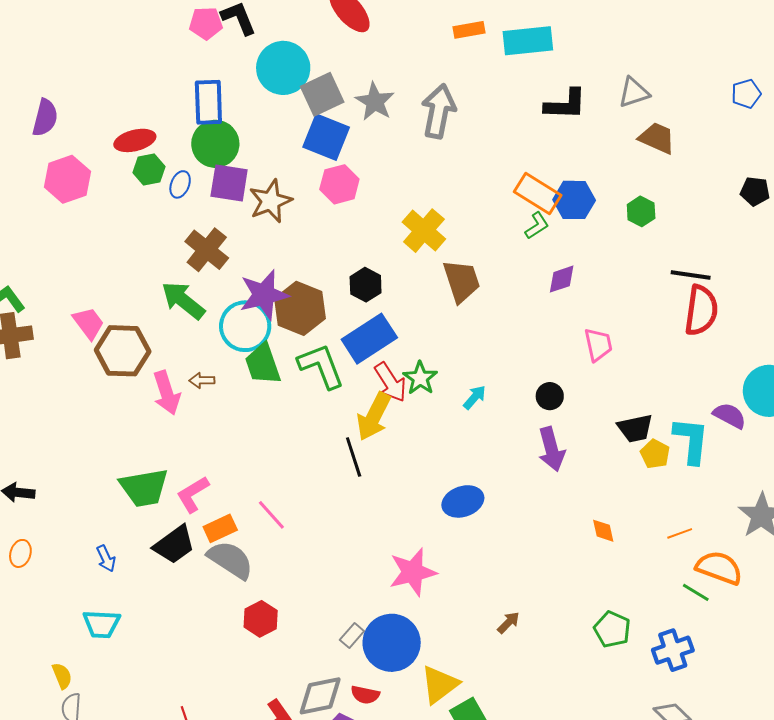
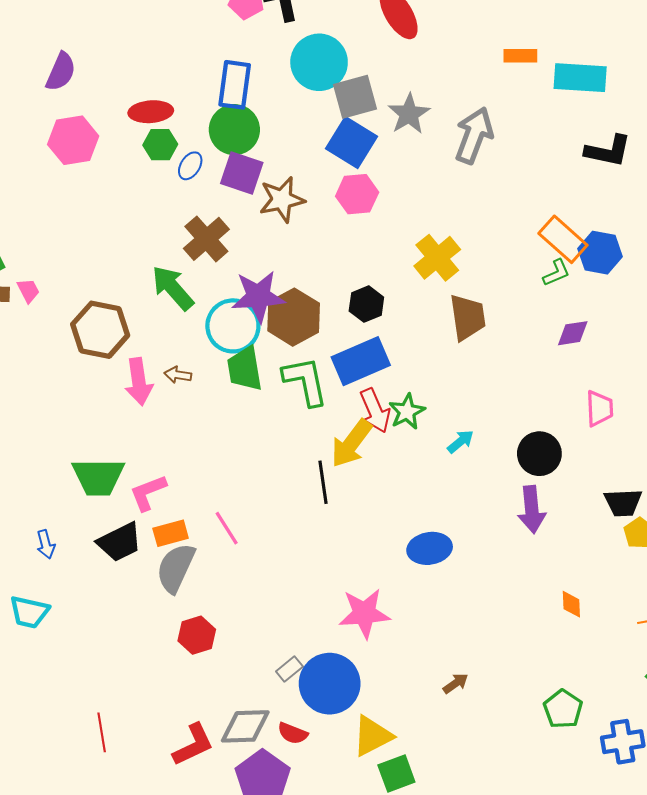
pink trapezoid: (89, 323) -> (28, 291), moved, size x0.7
black circle: (550, 396) -> (539, 454), size x1.5
gray semicircle: (230, 560) -> (176, 568), turned -108

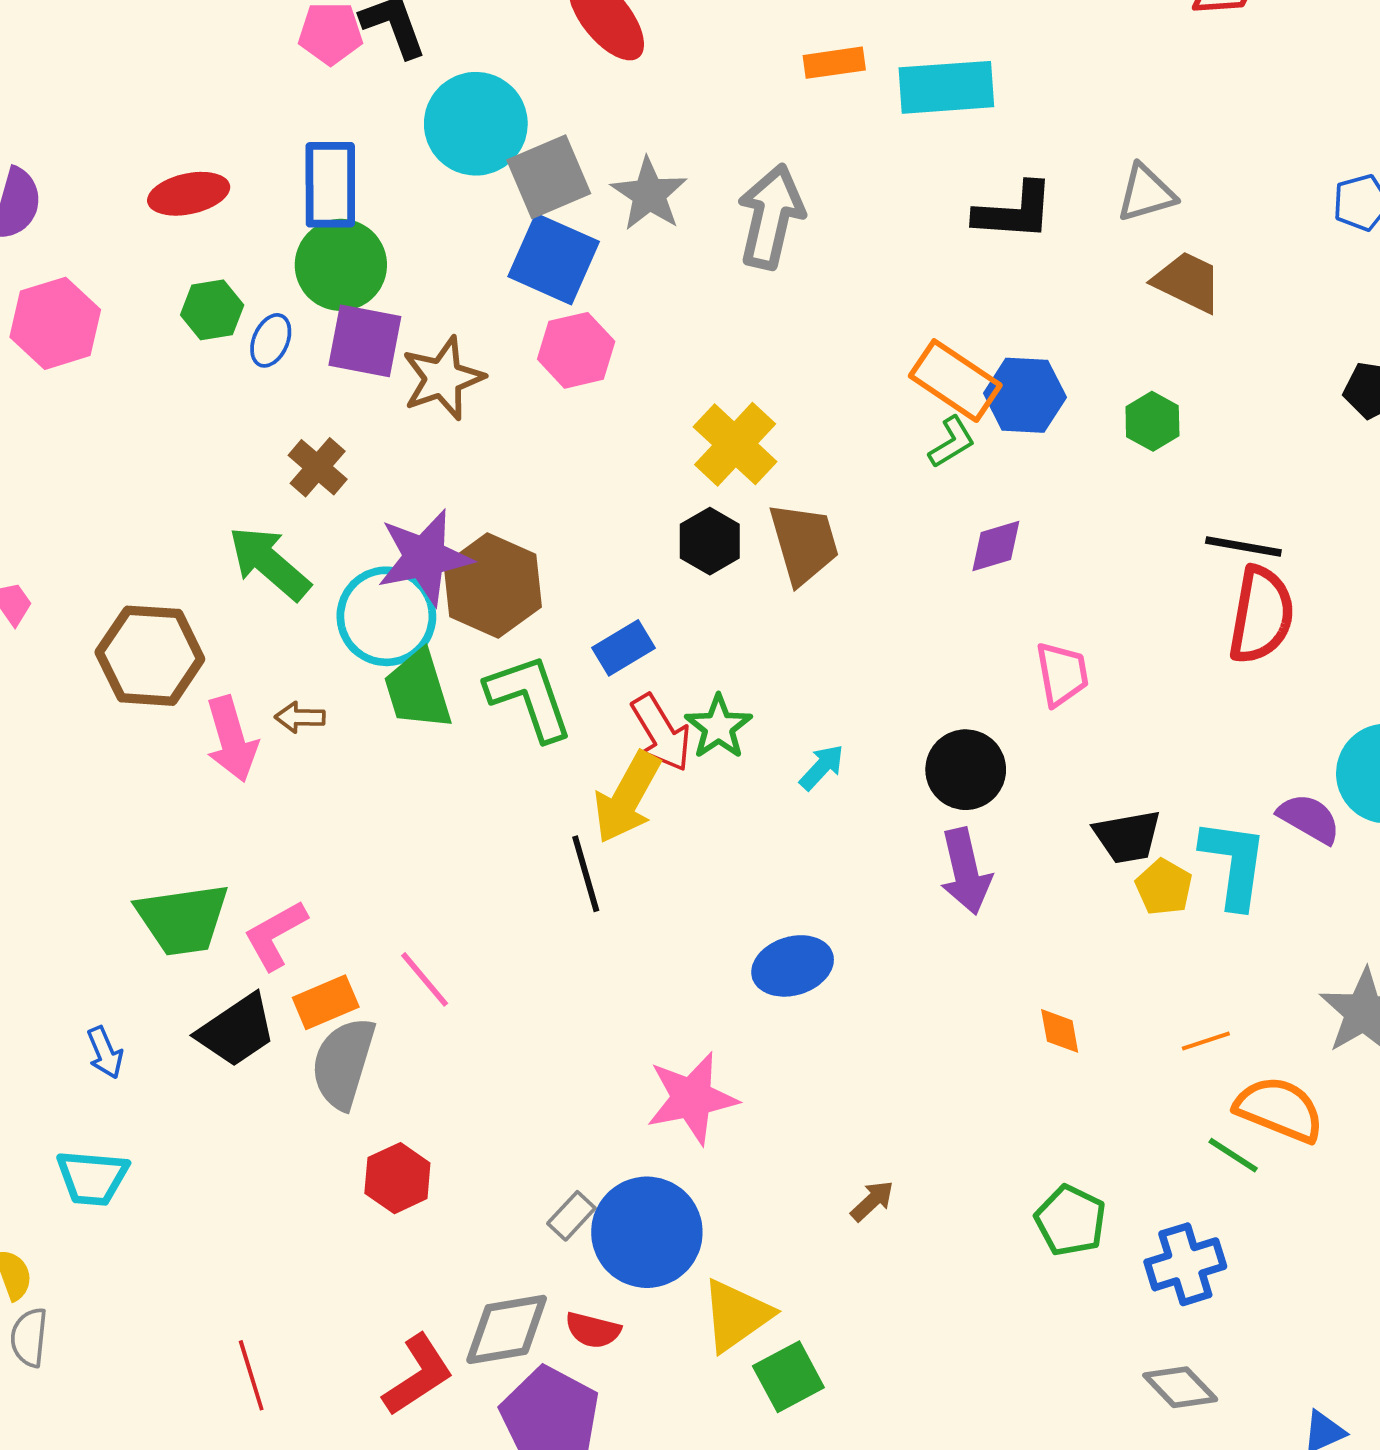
red ellipse: (151, 112) -> (189, 194), moved
brown cross: (206, 239) -> (318, 467), size x0.7
black hexagon: (366, 304) -> (710, 541), moved
blue rectangle: (361, 361) -> (624, 648), size x0.6

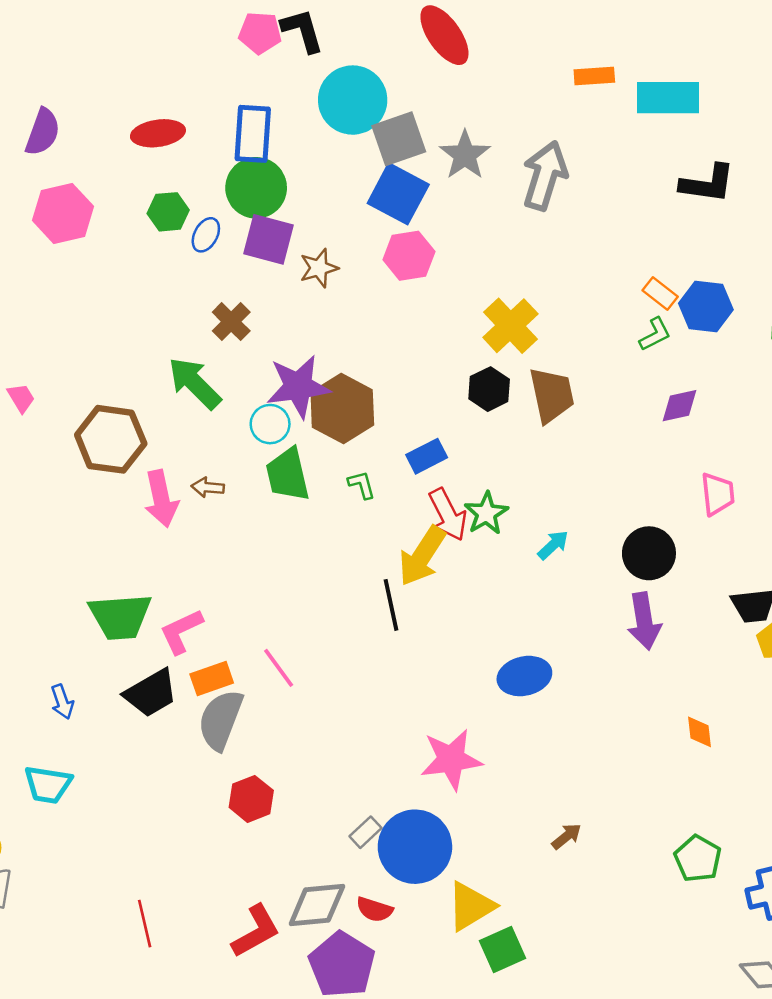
brown star: (443, 378) -> (319, 268), size x0.7
orange rectangle: (955, 381) -> (660, 293), size x0.6
cyan circle: (386, 616) -> (270, 424), size x0.6
green L-shape: (529, 697) -> (362, 485), size x0.5

